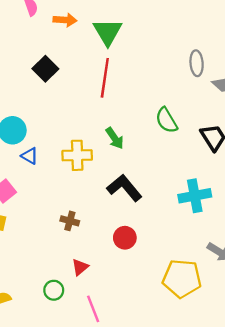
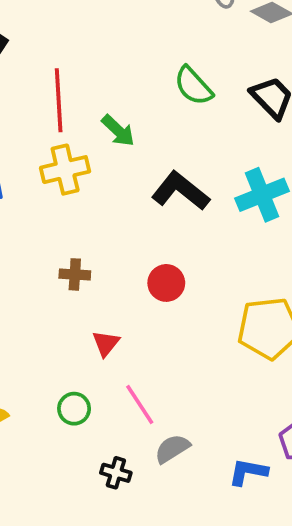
red line: (105, 78) -> (59, 100), moved
black L-shape: (124, 188) -> (180, 191), moved
green circle: (54, 290) -> (74, 409), moved

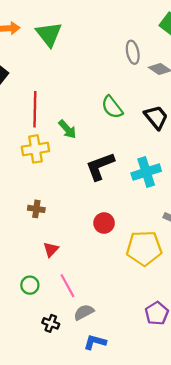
black L-shape: (180, 191) -> (100, 166), turned -64
red circle: (166, 283) -> (104, 223), moved
blue L-shape: (248, 472) -> (95, 342), moved

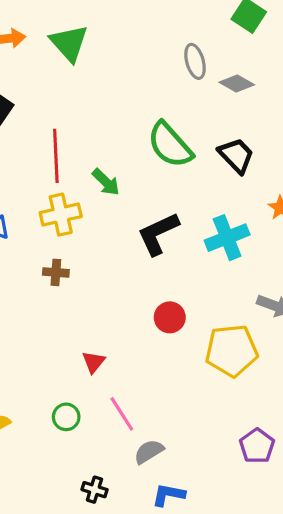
green semicircle: (112, 107) -> (170, 145), size x1.4
brown cross: (36, 209) -> (56, 272), moved
black cross: (51, 323) -> (94, 490), moved

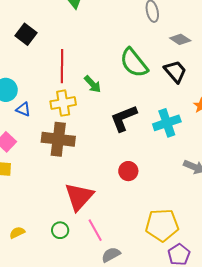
gray diamond: (237, 84) -> (180, 39), moved
brown cross: (56, 272) -> (58, 139), size x2.0
yellow pentagon: (232, 351) -> (162, 225), moved
red triangle: (94, 362) -> (79, 197), size x2.0

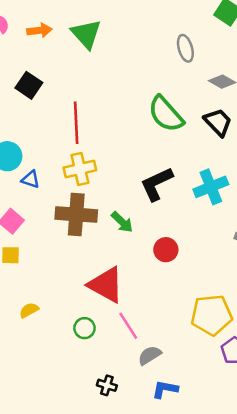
green arrow: (93, 84) -> (122, 222), moved
red triangle: (79, 197) -> (106, 285), turned -40
yellow semicircle: (17, 233) -> (29, 310), moved

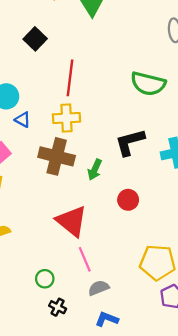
green semicircle: (166, 114) -> (148, 84), turned -44
green arrow: (122, 222) -> (95, 170), turned 60
green circle: (84, 328) -> (45, 279), moved

